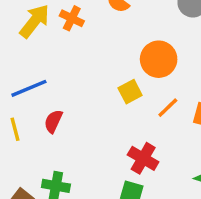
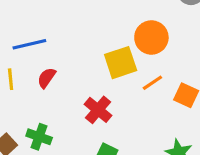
yellow square: (130, 92) -> (121, 63), size x1.5
red cross: (143, 158) -> (98, 110), moved

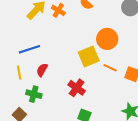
orange line: (152, 83) -> (110, 68), turned 64
green cross: (39, 137) -> (34, 94), moved

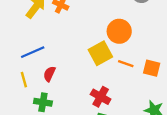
red cross: (77, 88) -> (101, 97), moved

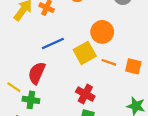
blue line: (33, 52) -> (53, 44), moved
red semicircle: (49, 74) -> (37, 73), size x1.5
yellow line: (24, 80) -> (14, 87), moved, turned -40

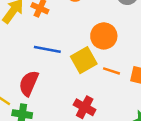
blue line: (53, 44) -> (47, 49), turned 35

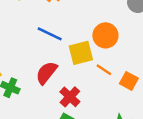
red semicircle: (29, 83) -> (46, 73), moved

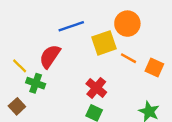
blue line: (50, 34) -> (71, 26), turned -40
red semicircle: (46, 73) -> (50, 56), moved

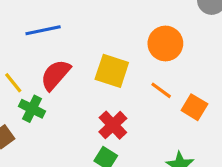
blue line: (71, 26) -> (43, 30), moved
yellow square: (104, 43) -> (112, 71), moved, turned 30

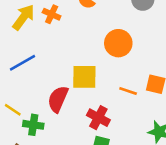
red semicircle: (55, 75) -> (58, 99), moved
orange line: (161, 90) -> (128, 91), moved

